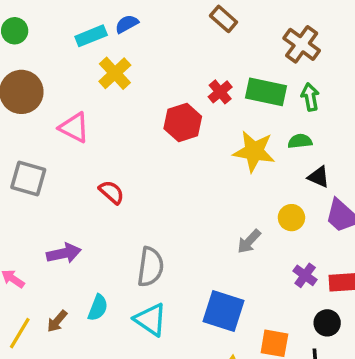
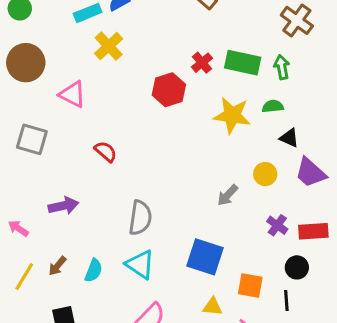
brown cross: (302, 44) -> (297, 20), moved
cyan semicircle: (98, 308) -> (94, 270), moved

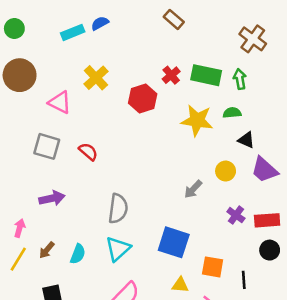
yellow cross: (109, 46) -> (96, 78), moved
gray square: (32, 139) -> (47, 146), moved
pink arrow: (18, 228) -> (20, 228), moved, turned 72
cyan triangle: (140, 264) -> (118, 249), turned 44
black circle: (297, 267) -> (270, 250), moved

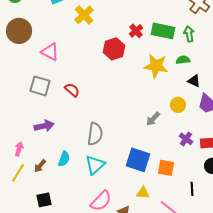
yellow cross: (96, 78) -> (84, 15), moved
cyan semicircle: (78, 254) -> (64, 159), moved
orange square: (213, 267) -> (166, 168), moved

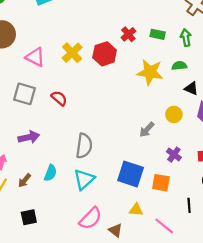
yellow cross: (84, 15) -> (72, 53), moved
green rectangle: (163, 31) -> (158, 34), size x0.6
purple cross: (186, 139) -> (174, 155), moved

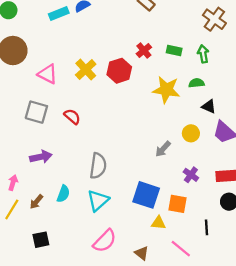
yellow triangle: (136, 210) -> (158, 223), moved
brown triangle: (115, 230) -> (142, 253), moved

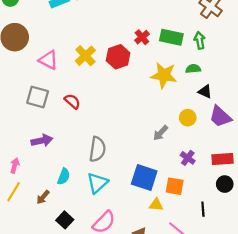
green rectangle: (174, 51) -> (171, 37), size x1.5
brown arrow: (36, 202) -> (43, 197), moved
black square: (41, 240) -> (65, 220), moved, turned -35

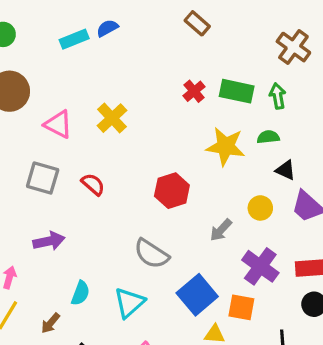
red hexagon: (118, 57) -> (172, 191), moved
gray semicircle: (97, 149) -> (151, 254), moved, turned 115
purple cross: (188, 158) -> (260, 266), size x1.6
blue square: (144, 178) -> (197, 295), turned 32

